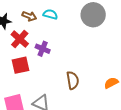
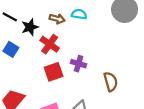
purple cross: (43, 49) -> (79, 64), moved

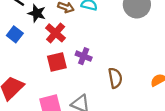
black star: (30, 27) -> (37, 13), turned 30

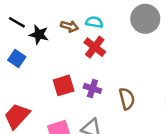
red cross: (56, 33) -> (95, 47), moved
purple cross: (84, 56) -> (92, 88), moved

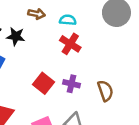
brown arrow: (70, 26) -> (37, 14), moved
red square: (64, 85) -> (43, 83), turned -30

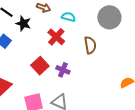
red cross: (70, 44) -> (56, 37), moved
brown semicircle: (105, 91) -> (90, 45), moved

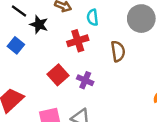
cyan semicircle: (68, 17) -> (93, 17), turned -112
red cross: (56, 37) -> (78, 41), turned 30

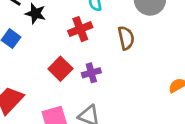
purple cross: (85, 80) -> (91, 73), turned -35

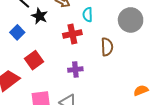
red square: (60, 69) -> (34, 60), moved

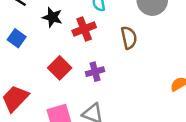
black star: (40, 16) -> (52, 17), moved
red square: (34, 60) -> (60, 68), moved

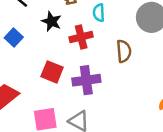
red square: (60, 68) -> (52, 72), turned -30
purple cross: (95, 72) -> (86, 80), size x1.5

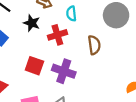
purple cross: (86, 80) -> (64, 71), turned 30

